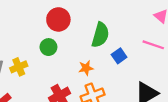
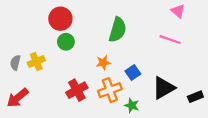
red circle: (58, 19) -> (60, 19), moved
blue square: (119, 56) -> (133, 73), moved

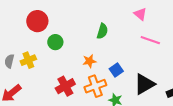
pink triangle: (178, 11) -> (140, 14), moved
red circle: (60, 19) -> (37, 21), moved
green semicircle: (118, 30) -> (102, 31), size x0.7

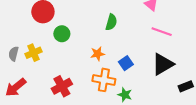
black triangle: (144, 84) -> (163, 64), moved
red cross: (65, 86) -> (62, 86), moved
orange cross: (95, 86) -> (104, 80), turned 30

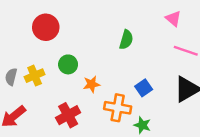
green circle: (62, 34) -> (68, 64), moved
orange star: (98, 54) -> (92, 84), moved

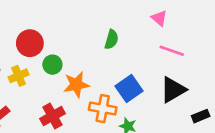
red circle: (46, 27) -> (30, 43), moved
orange star: (92, 84) -> (76, 85), size x1.5
blue square: (144, 88) -> (129, 88), size x1.5

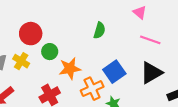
yellow cross: (19, 76) -> (21, 61), turned -35
orange cross: (103, 109) -> (92, 89), turned -35

